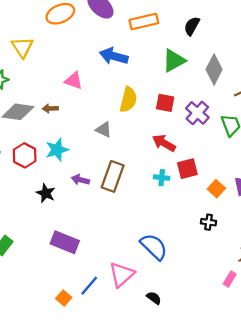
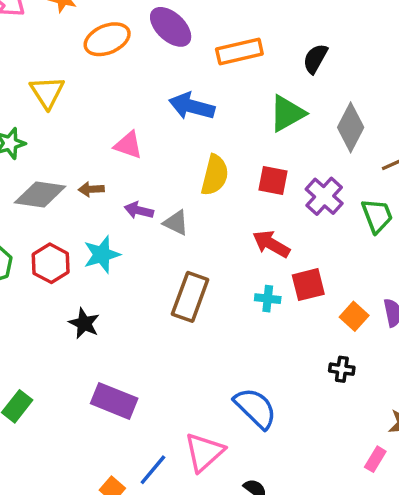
purple arrow: (80, 180) -> (139, 210), moved

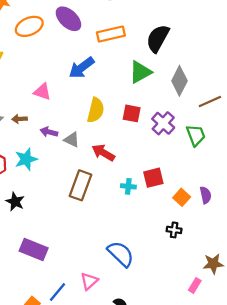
black semicircle: (315, 59) -> (158, 38), size x1.5
blue arrow: (192, 106) -> (82, 68), turned -52
red arrow: (271, 244) -> (103, 153), moved
pink triangle: (204, 452) -> (89, 281), size x0.7

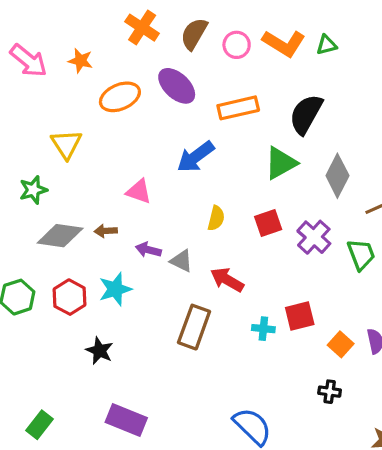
yellow semicircle: (96, 110) -> (216, 218), size x0.7
red square: (132, 113) -> (268, 223), turned -30

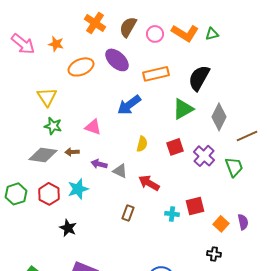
green star: (33, 190) -> (53, 126), moved, turned 30
brown rectangle: (194, 327) -> (128, 213), size x0.6

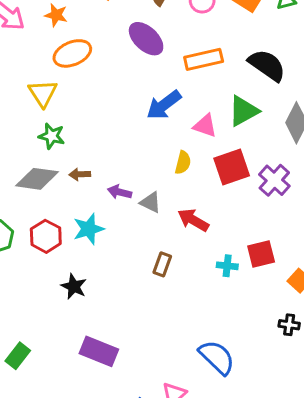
orange ellipse: (81, 67) -> (72, 53), moved
black semicircle: (199, 78) -> (267, 65), turned 96
pink triangle: (93, 127) -> (205, 126), moved
red square: (175, 147) -> (232, 167), size x1.4

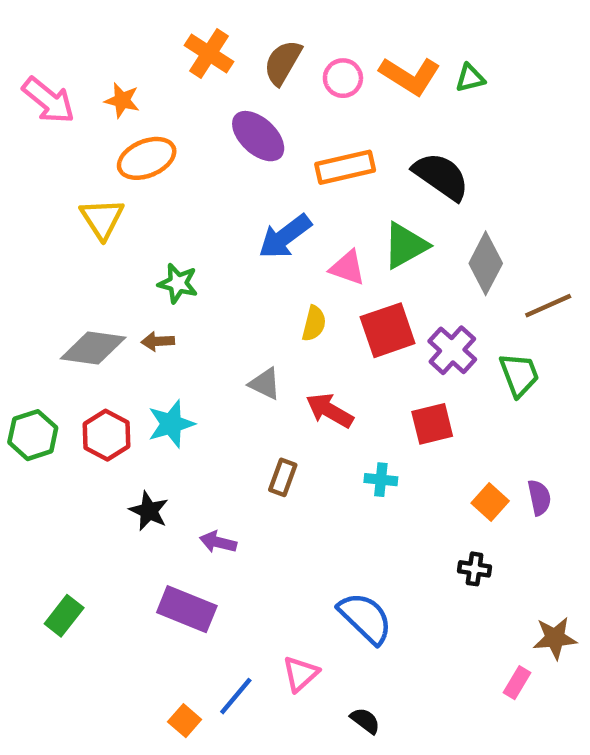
green star: (52, 136) -> (178, 283), moved
purple arrow: (120, 192) -> (218, 542), moved
red square: (261, 254) -> (432, 424), moved

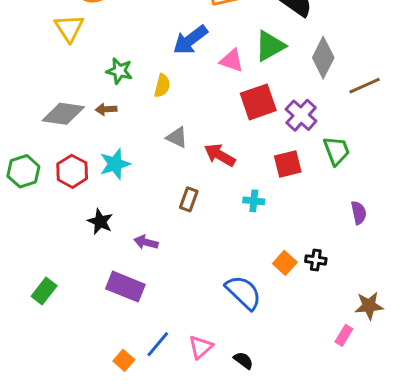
yellow semicircle: (314, 323) -> (162, 86), moved
green trapezoid: (519, 375) -> (336, 151), moved
orange square: (490, 502) -> (285, 263), moved
pink triangle: (301, 674) -> (201, 347), moved

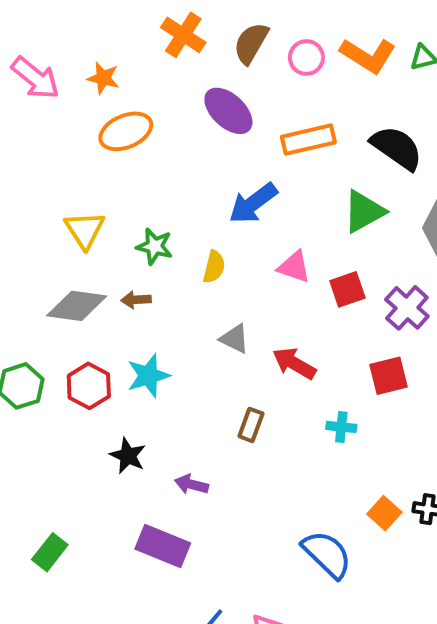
yellow triangle: (69, 28) -> (85, 230), moved
pink triangle: (232, 61) -> (294, 267), moved
red square: (258, 102) -> (347, 289), size x0.7

